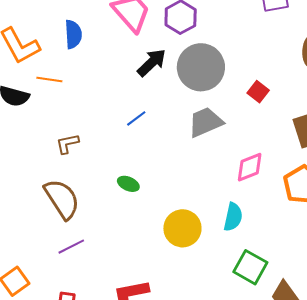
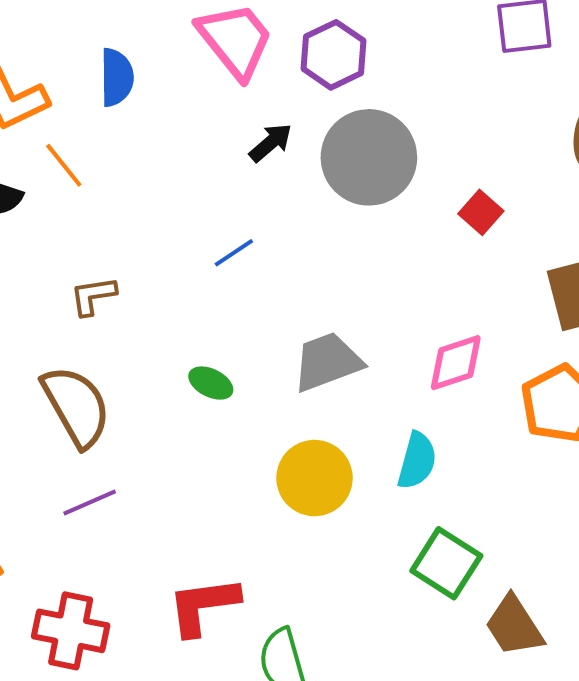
black arrow: (152, 63) -> (271, 143), size x0.7
orange line: (49, 79) -> (64, 165), turned 40
gray trapezoid: (206, 122) -> (327, 362), moved

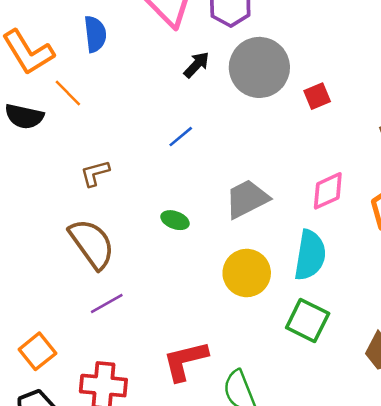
red square: (481, 212) -> (317, 96), moved, turned 32
cyan semicircle: (417, 461) -> (310, 255), size x1.4
green square: (446, 563) -> (308, 321), moved

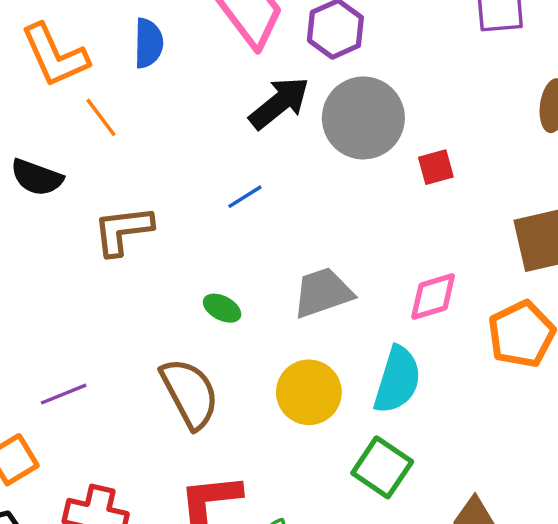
black arrow: (197, 65) -> (279, 103), size x1.6
black semicircle: (24, 116) -> (37, 177), moved
brown L-shape: (95, 173) -> (123, 230), size x1.5
brown semicircle: (92, 244) -> (190, 393), moved
purple line: (107, 304) -> (64, 394), moved

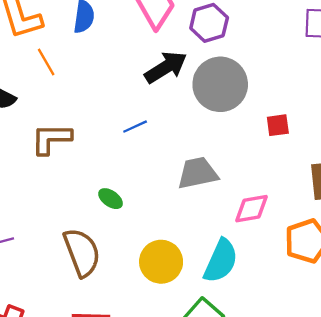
red square: (436, 167) -> (278, 125), moved
gray trapezoid: (323, 293) -> (198, 173), moved

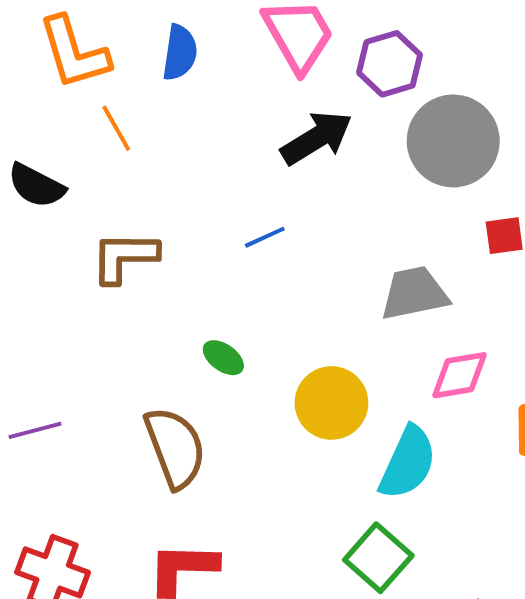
gray circle: (220, 84) -> (453, 141), moved
gray trapezoid: (198, 173) -> (414, 293), moved
yellow circle: (161, 262) -> (331, 403), moved

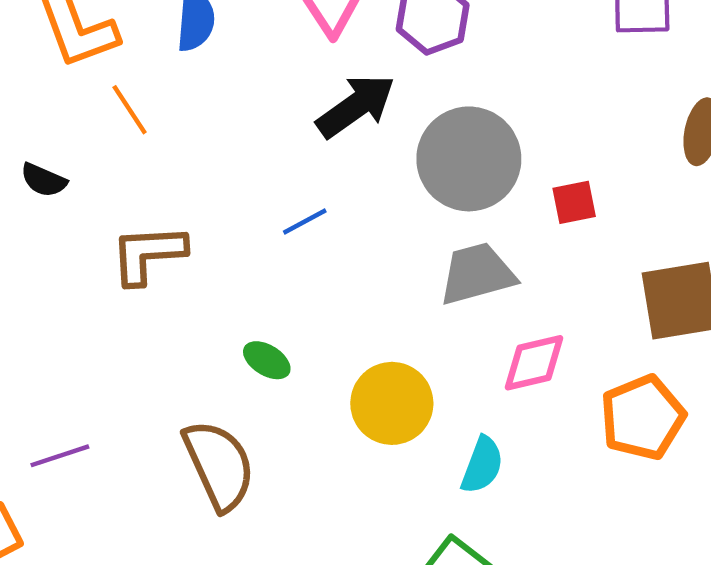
gray circle: (453, 141) -> (469, 159), moved
black semicircle: (36, 186) -> (44, 180), size x0.7
cyan semicircle: (408, 463) -> (482, 465), size x0.7

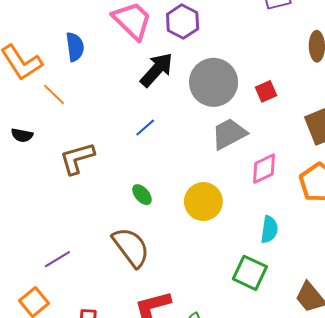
green ellipse: (267, 360) -> (142, 195), turned 30
cyan semicircle: (482, 465) -> (269, 229), moved

